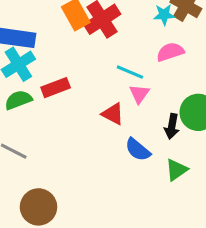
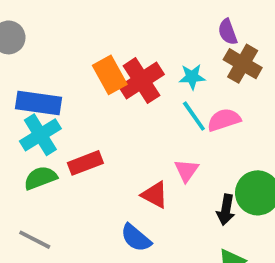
cyan star: (164, 15) -> (192, 77), moved
cyan line: (130, 72) -> (194, 116), moved, turned 32
blue semicircle: (138, 150) -> (136, 238), moved

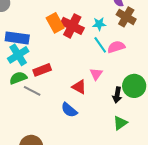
red cross: (142, 81) -> (72, 26), turned -30
gray line: (35, 240) -> (32, 91), moved

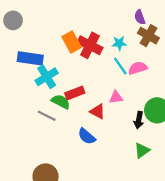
cyan cross: (18, 55) -> (47, 77), moved
red rectangle: (42, 70) -> (75, 93), moved
pink triangle: (96, 74) -> (116, 97), turned 48
green semicircle: (18, 78) -> (61, 102), moved, turned 48

